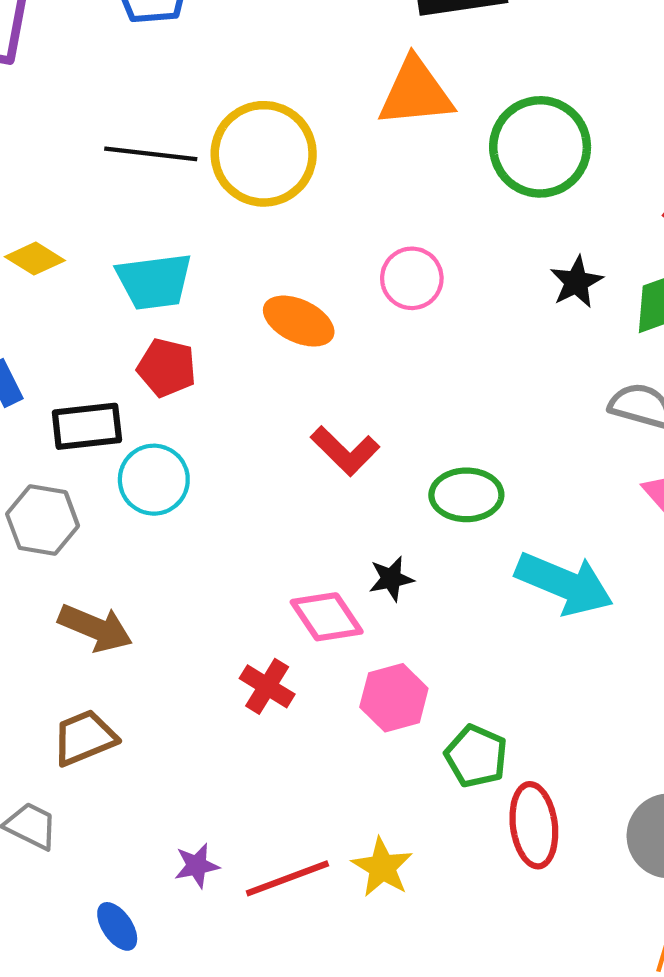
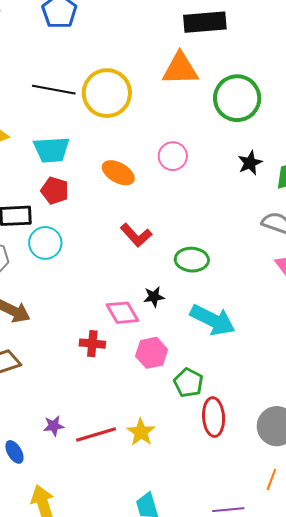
cyan arrow: (564, 584) -> (213, 320), moved
red cross: (267, 686) -> (92, 344), turned -30

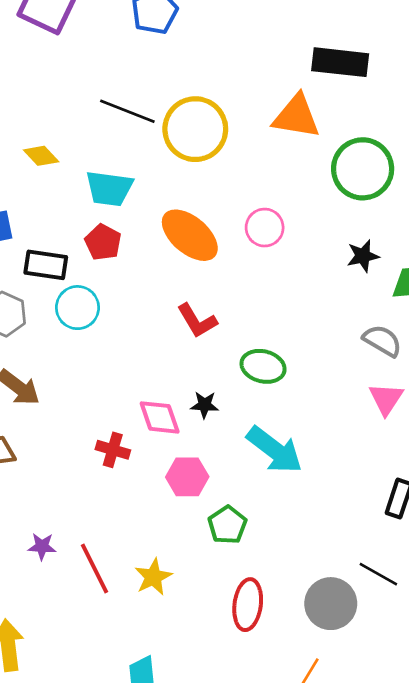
orange ellipse: (118, 173) -> (190, 235), size x1.4
red ellipse: (214, 417) -> (248, 605), moved
red line: (96, 435) -> (94, 569), turned 69

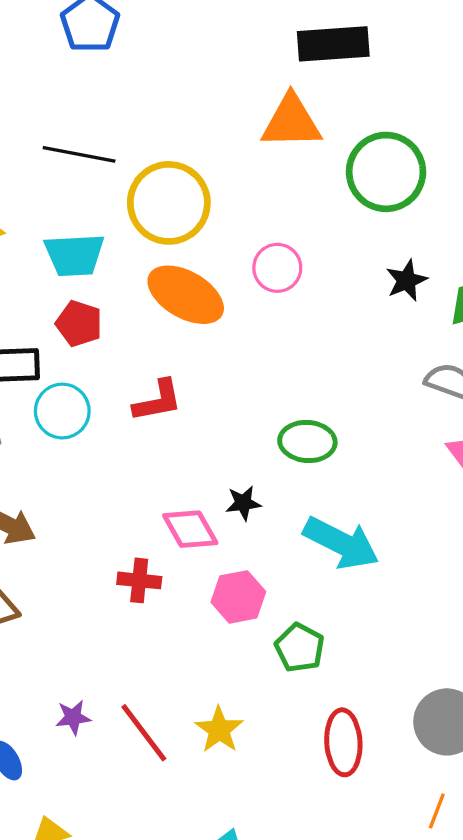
yellow circle: (195, 129) -> (169, 203), moved
red L-shape: (197, 321) -> (158, 401), moved, turned -60

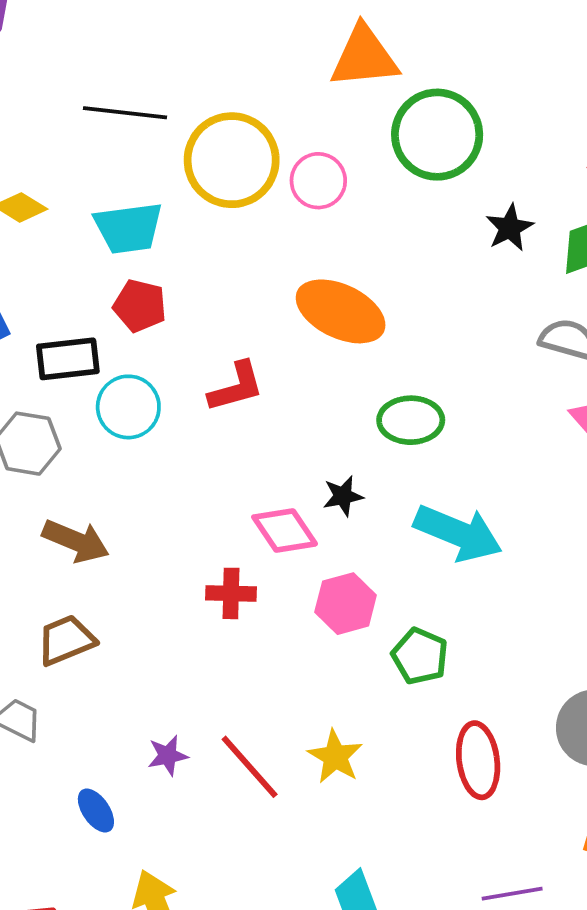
green circle: (386, 172) -> (437, 135), moved
pink circle: (277, 268) -> (318, 181), moved
orange ellipse: (186, 295) -> (341, 311), moved

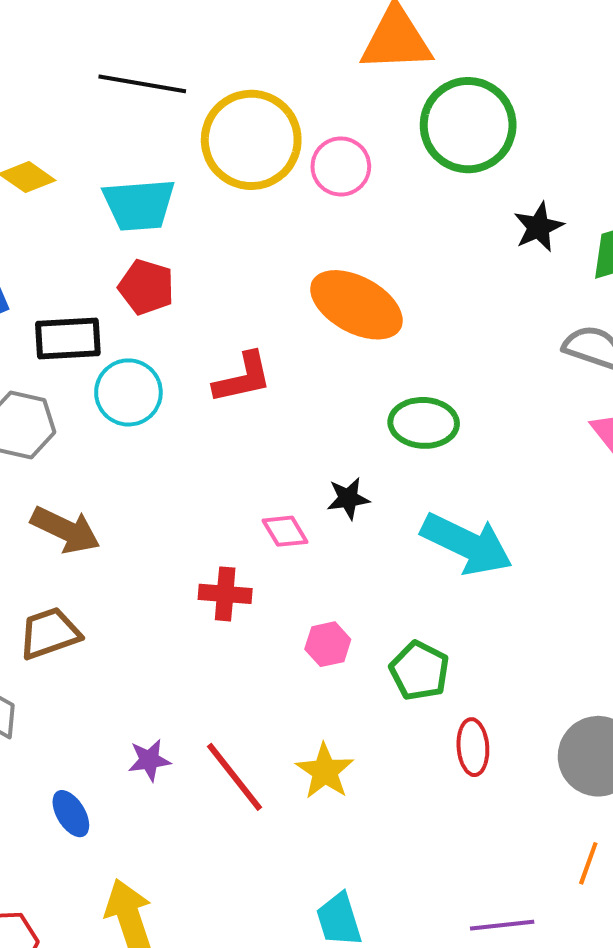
pink diamond: (285, 530) -> (285, 531), size x0.7
pink hexagon: (346, 604) -> (328, 644), moved, size x0.7
red ellipse: (478, 760) -> (473, 747), moved, size x0.7

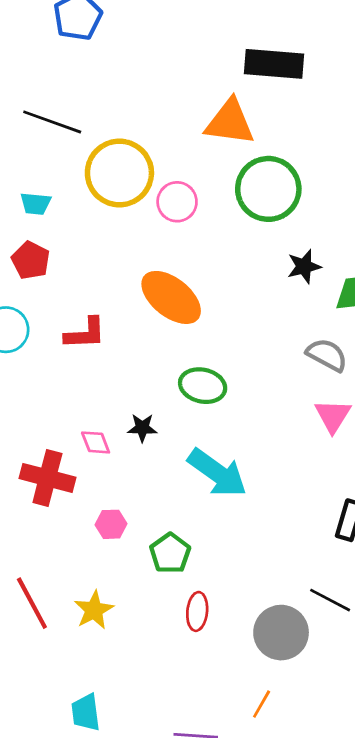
cyan trapezoid: (139, 205) -> (36, 204), size x0.6
red cross: (225, 594) -> (47, 478), size x1.5

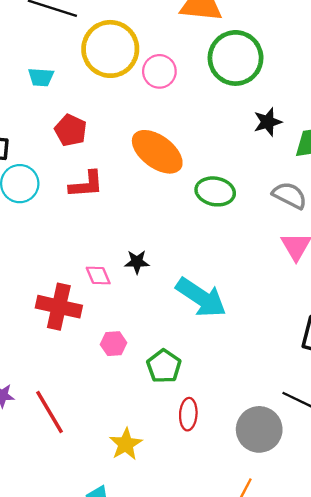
red pentagon: (31, 260) -> (71, 130), moved
green ellipse: (203, 386) -> (215, 191), moved
yellow star: (94, 610) -> (126, 444), moved

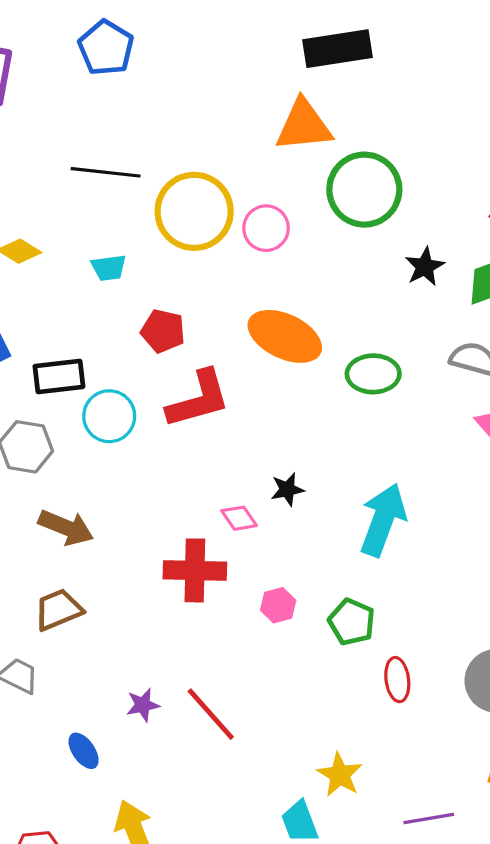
red L-shape: (86, 184) -> (199, 399), size x1.4
cyan arrow: (201, 297) -> (383, 520), turned -92
yellow star: (126, 444) -> (340, 775), moved

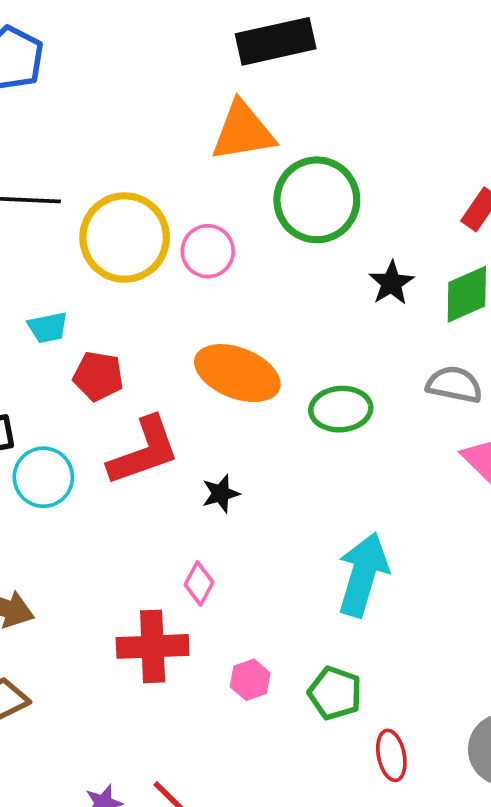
cyan trapezoid: (109, 268) -> (48, 328), moved
black star: (287, 489) -> (221, 494), moved
pink diamond: (239, 518) -> (199, 584), turned 66

